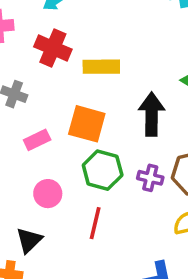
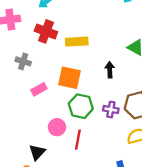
black arrow: (152, 114) -> (110, 70), size x0.6
pink circle: (48, 194) -> (57, 127), moved

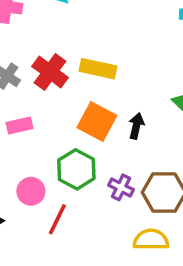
red cross: (46, 31) -> (50, 72), moved
orange square: (70, 78) -> (97, 121), moved

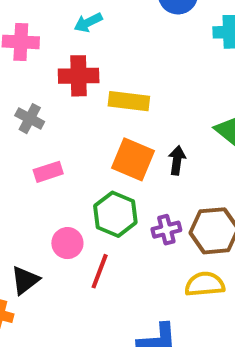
red cross: (50, 72) -> (79, 76), moved, turned -32
purple cross: (121, 187) -> (166, 230), turned -35

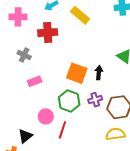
yellow rectangle: (129, 101) -> (80, 15), moved, turned 36
purple cross: (166, 230) -> (95, 100), moved

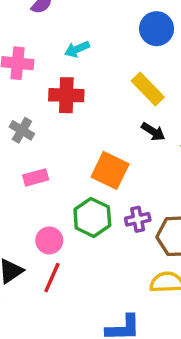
yellow rectangle: (80, 15) -> (148, 89), moved
black arrow: (99, 73) -> (153, 132), moved, turned 112
red line: (62, 130) -> (52, 278), moved

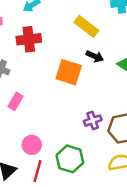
orange square: (110, 170) -> (69, 72), moved
pink rectangle: (36, 177) -> (15, 101), turned -36
green hexagon: (92, 217) -> (70, 159), moved

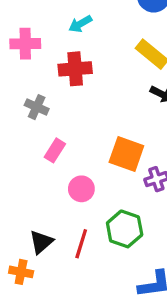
orange square: (69, 72) -> (126, 154), moved
pink circle: (32, 145) -> (81, 189), moved

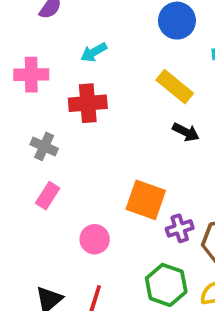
pink rectangle: (55, 150) -> (48, 196), moved
green hexagon: (125, 229) -> (166, 285), moved

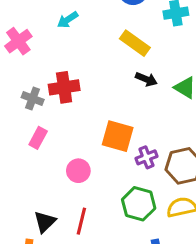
pink cross: (31, 75) -> (18, 41), turned -32
red cross: (88, 103) -> (64, 87), moved

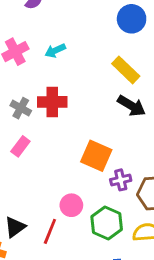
cyan arrow: (68, 20) -> (55, 51), moved
black arrow: (146, 79) -> (131, 106), size x1.4
pink circle: (78, 171) -> (71, 205), moved

